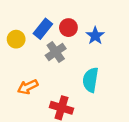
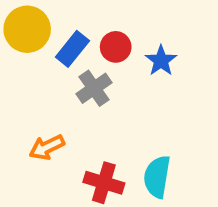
yellow circle: (16, 39) -> (27, 29), moved, size x1.5
cyan semicircle: (91, 80) -> (157, 177), moved

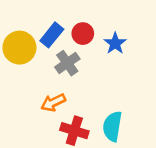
yellow circle: (27, 29) -> (19, 48), moved
orange arrow: (47, 147) -> (53, 102), moved

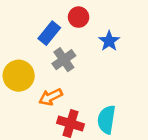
red circle: (83, 34) -> (79, 17), moved
yellow circle: (19, 48) -> (19, 76), moved

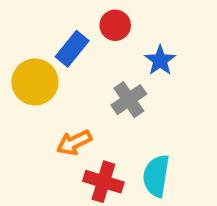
gray cross: (64, 60) -> (129, 100), moved
yellow circle: (19, 76) -> (35, 82), moved

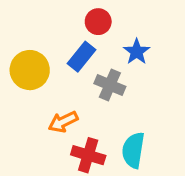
blue rectangle: (72, 49) -> (81, 57), moved
gray cross: (129, 100) -> (110, 85), turned -32

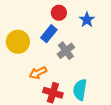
blue star: (137, 52) -> (87, 20), moved
gray cross: (110, 85) -> (66, 51), turned 30

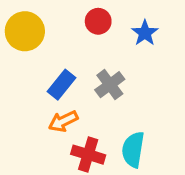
blue rectangle: (49, 34) -> (62, 85), moved
yellow circle: (18, 42) -> (25, 31), moved

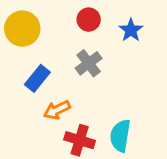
blue rectangle: (62, 85) -> (37, 78), moved
gray cross: (110, 85) -> (89, 63), moved

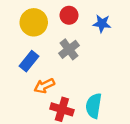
yellow circle: (22, 29) -> (34, 22), moved
blue star: (131, 30) -> (102, 24), turned -30

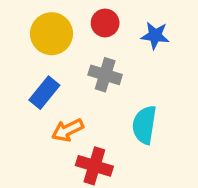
gray cross: (69, 49) -> (105, 75), turned -36
cyan semicircle: (94, 106) -> (144, 125), moved

